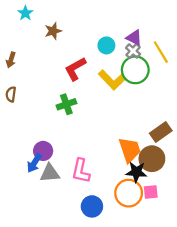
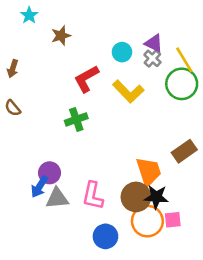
green circle: (135, 70) -> (182, 84), moved
brown semicircle: (11, 94) -> (13, 108), turned -48
brown circle: (152, 159) -> (136, 197), moved

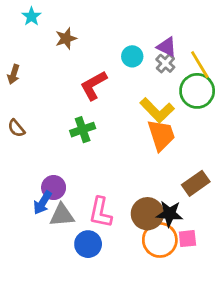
yellow L-shape: (128, 91) -> (157, 110), moved
brown semicircle: (13, 108) -> (16, 128), moved
brown rectangle: (184, 151) -> (196, 183), moved
orange trapezoid: (149, 172) -> (161, 135), moved
blue circle: (105, 236) -> (88, 244), moved

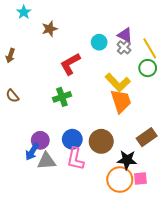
green circle: (197, 91) -> (148, 68), size x0.7
brown circle: (147, 214) -> (101, 141), moved
blue circle: (88, 244) -> (72, 139), moved

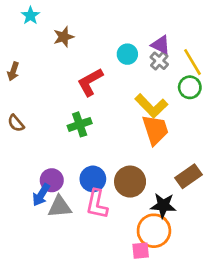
pink square: (140, 179) -> (141, 251), moved

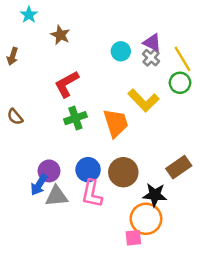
brown star: (64, 37) -> (60, 35), turned -30
brown arrow: (13, 71) -> (12, 56), moved
red L-shape: (90, 82) -> (67, 84), moved
orange trapezoid: (155, 130) -> (116, 123), moved

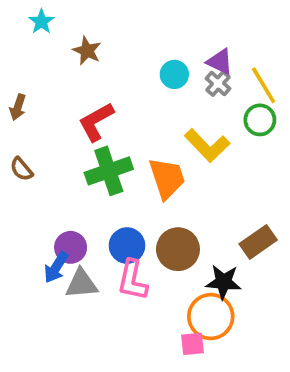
brown arrow: (12, 56) -> (18, 107), moved
green cross: (75, 118) -> (109, 171), size x1.4

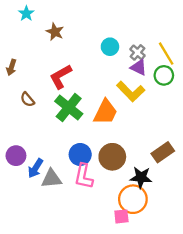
purple triangle: (220, 62) -> (139, 67), moved
brown semicircle: (21, 169) -> (27, 99), moved
green cross: (109, 171) -> (69, 107), turned -32
orange trapezoid: (167, 178) -> (105, 112), turned 44
purple circle: (71, 247) -> (16, 156), moved

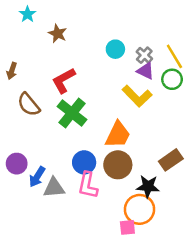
brown semicircle: (27, 99) -> (29, 105), size x1.5
orange trapezoid: (105, 112) -> (118, 135), moved

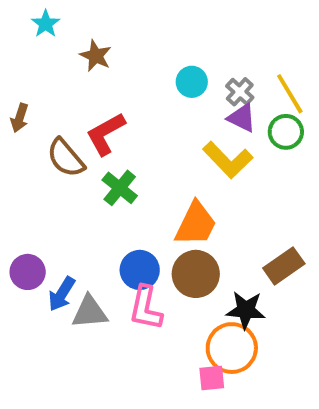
brown semicircle: (29, 105) -> (66, 158), moved
green cross: (72, 113) -> (120, 188), size x0.7

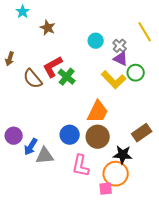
yellow line: (290, 94) -> (145, 32), moved
green circle: (286, 132) -> (136, 73), moved
green cross: (120, 188) -> (67, 77), moved
pink L-shape: (146, 308) -> (81, 166), moved

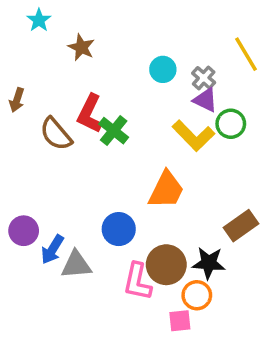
red L-shape: (53, 67) -> (90, 114), turned -35
brown circle: (98, 137) -> (166, 265), moved
orange circle: (116, 174) -> (197, 295), size x0.7

